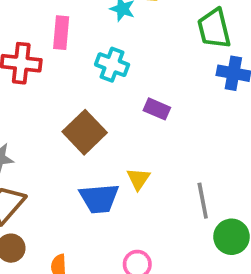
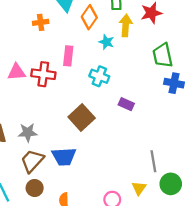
yellow triangle: (138, 179) -> (139, 188), moved
blue trapezoid: (99, 198) -> (64, 157), moved

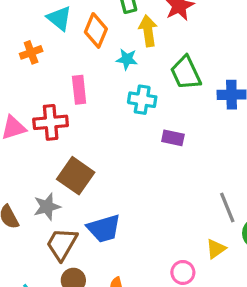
green trapezoid: (163, 55) -> (186, 73), moved
cyan cross: (99, 76) -> (142, 100), moved
brown square: (82, 118) -> (76, 176), moved
yellow triangle: (139, 188) -> (216, 249), turned 32

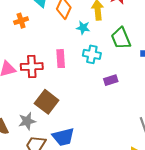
pink rectangle: (79, 90) -> (61, 59), moved
purple rectangle: (173, 138) -> (111, 80), turned -32

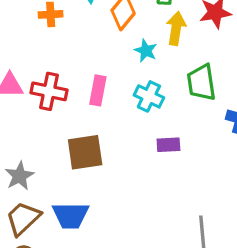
brown square: (47, 102) -> (85, 152), moved, turned 30
gray star: (27, 121) -> (19, 176), turned -30

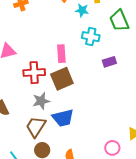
pink rectangle: (98, 90) -> (61, 54), moved
red cross: (49, 91) -> (34, 73), moved
gray star: (19, 176) -> (41, 101), moved, turned 30

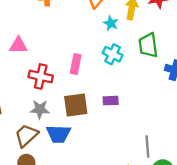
purple rectangle: (109, 62) -> (111, 101), moved
brown square: (62, 79) -> (76, 105), moved

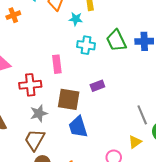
green trapezoid: (148, 45) -> (116, 41), moved
brown square: (76, 105) -> (69, 99), turned 35
blue trapezoid: (58, 134) -> (78, 127), moved, turned 90

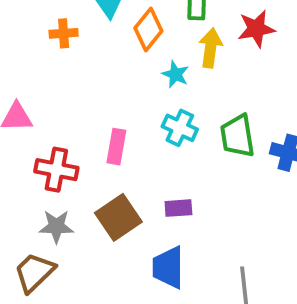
brown square: (69, 99) -> (118, 217), turned 30
blue trapezoid: (78, 127) -> (168, 267), moved

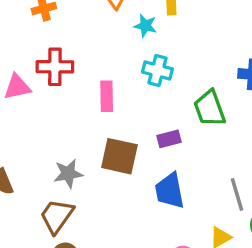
green trapezoid: (237, 136) -> (210, 108), moved
red cross: (56, 170) -> (55, 67), moved
brown square: (118, 217) -> (119, 156), turned -33

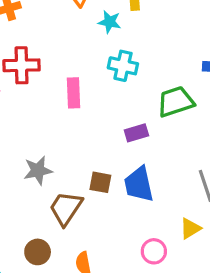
green trapezoid: (210, 108) -> (176, 102), turned 93
brown square: (119, 156) -> (100, 182), moved, size x0.6
brown trapezoid: (57, 216) -> (66, 208), moved

